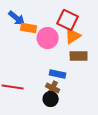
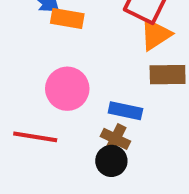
pink circle: (48, 38) -> (67, 89), moved

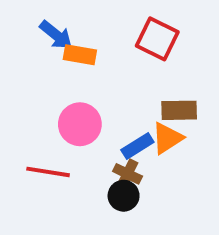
orange triangle: (156, 35) -> (167, 138), moved
blue rectangle: (125, 111) -> (137, 146), turned -44

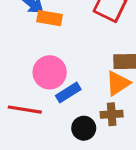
blue rectangle: (137, 146) -> (68, 93), moved
brown cross: (128, 174) -> (112, 114), moved, turned -30

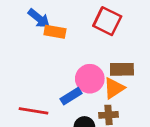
pink circle: (50, 72) -> (90, 79), moved

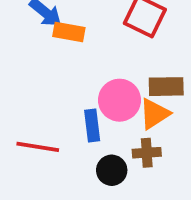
blue rectangle: (71, 96) -> (92, 125), turned -65

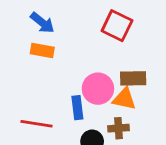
orange rectangle: (69, 32) -> (42, 51), moved
orange triangle: (155, 114) -> (124, 99), turned 45

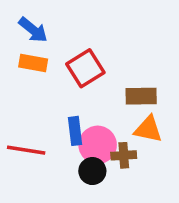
red square: (117, 26) -> (85, 68), moved, turned 32
pink circle: (98, 89) -> (98, 145), moved
orange triangle: (124, 99) -> (148, 129), moved

